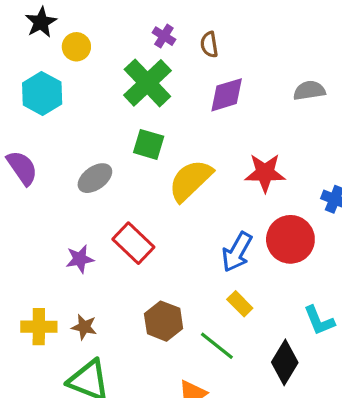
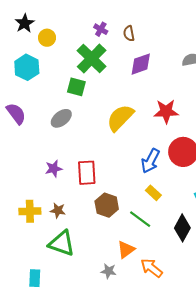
green square: (149, 144) -> (76, 87), moved
red rectangle: (133, 243) -> (87, 173), moved, turned 45

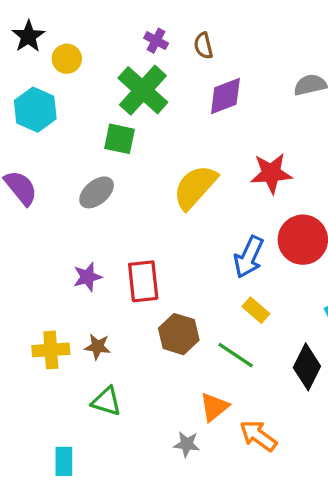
green triangle: (62, 243) -> (106, 401), size x0.7

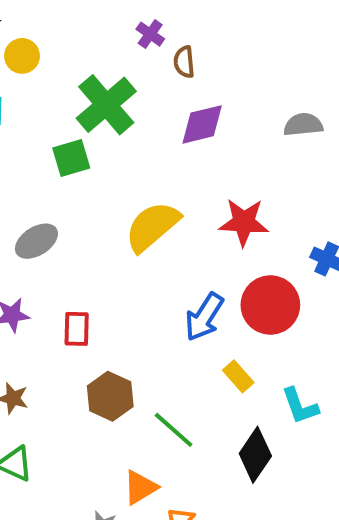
purple cross: (156, 41) -> (150, 34), moved
green square: (120, 139) -> (71, 158), turned -36
gray ellipse: (97, 192) -> (36, 241), moved
red rectangle: (143, 281) -> (77, 329), size x0.7
yellow rectangle: (256, 310) -> (238, 376), moved

